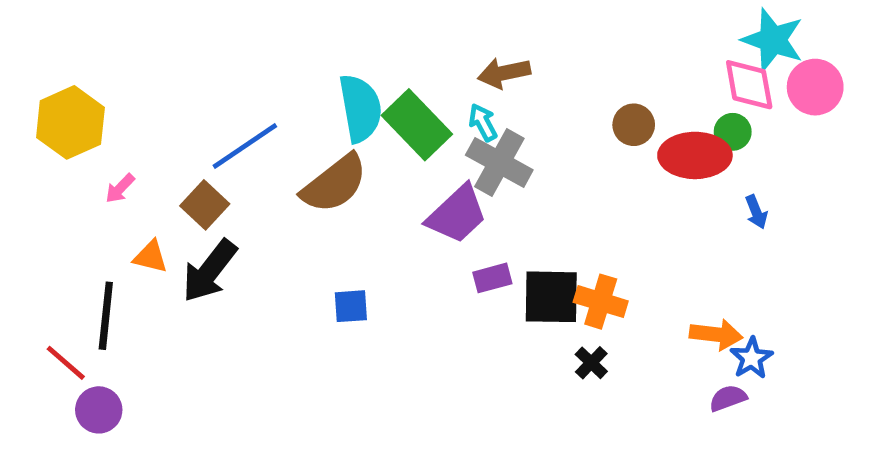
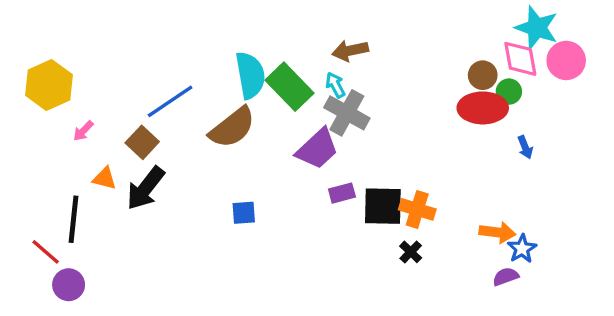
brown circle: (634, 125) -> (483, 75), moved

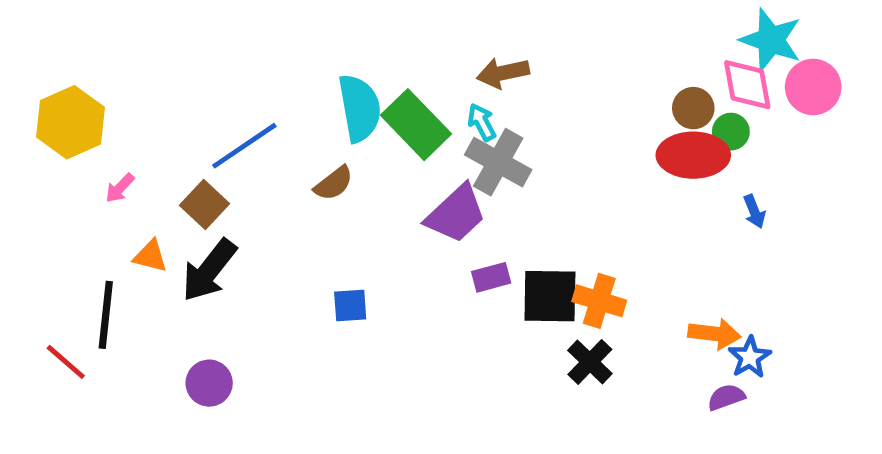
brown semicircle: (232, 128) -> (334, 183), size x0.6
black cross: (411, 252) -> (590, 362), size x1.4
purple circle: (69, 285) -> (209, 383), moved

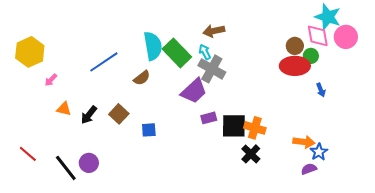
brown square: (204, 204) -> (119, 114), moved
black arrow: (209, 270) -> (89, 115), size x0.7
black line: (106, 315) -> (66, 168), moved, turned -44

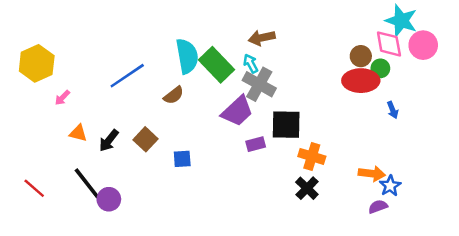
black square: (234, 126) -> (286, 125), moved
black line: (66, 168) -> (87, 183), moved

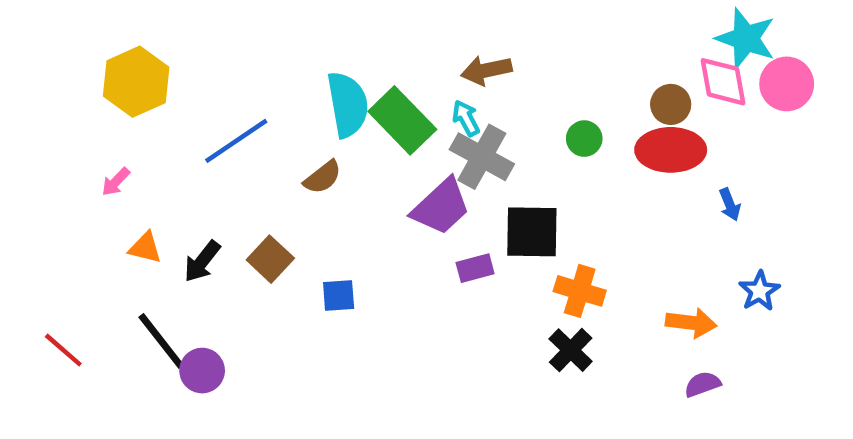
yellow hexagon: (37, 63) -> (136, 82), moved
green circle: (380, 68) -> (584, 139), moved
blue star: (390, 186) -> (759, 291), moved

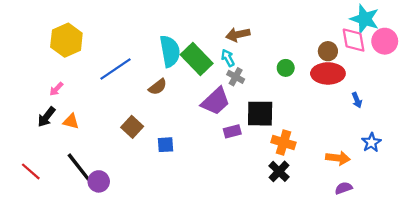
gray cross: (482, 157) -> (236, 77), size x0.6
black arrow: (202, 261) -> (46, 117), moved

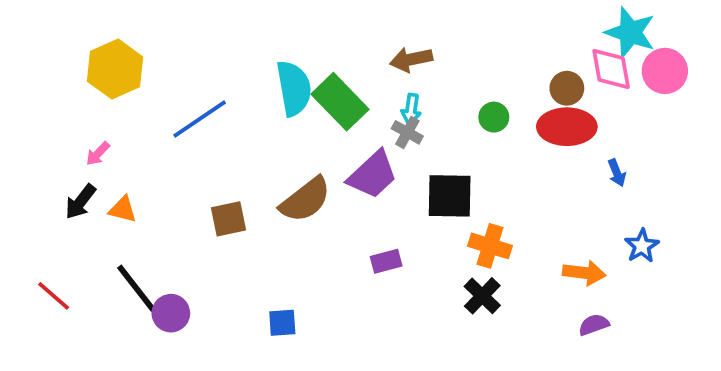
cyan arrow: (228, 58) -> (411, 109), moved, turned -144
brown semicircle: (158, 87) -> (305, 200), moved, size x1.6
brown square: (132, 127) -> (229, 219), turned 35
purple rectangle: (232, 131) -> (386, 261), moved
blue square: (165, 145) -> (282, 323), moved

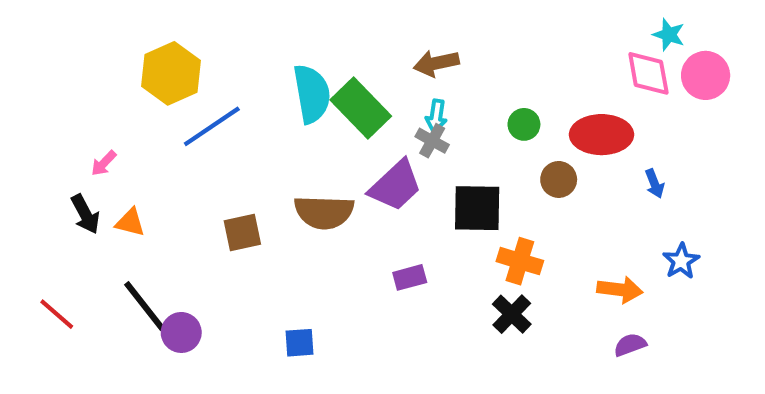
cyan star: (630, 32) -> (669, 35), size x0.6
yellow hexagon: (115, 69) -> (171, 73), moved
brown circle: (567, 88) -> (559, 179), moved
brown semicircle: (305, 200) -> (324, 212), turned 40
black arrow: (80, 202) -> (85, 214), turned -66

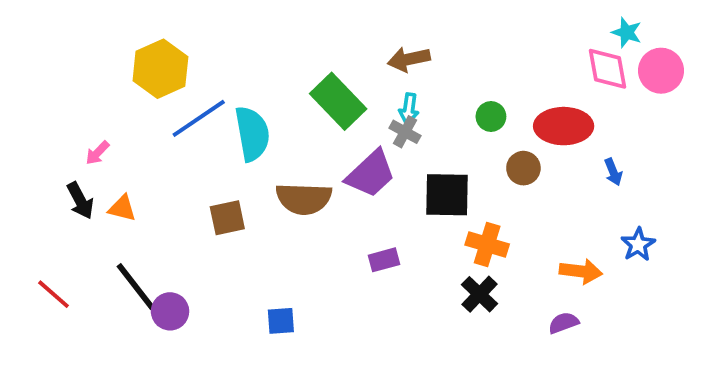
cyan semicircle: (312, 94) -> (252, 134), moved
purple semicircle: (630, 345) -> (564, 323), moved

